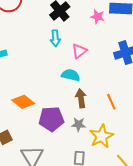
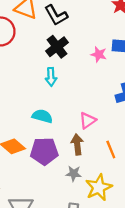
pink triangle: (79, 51) -> (88, 120), moved
cyan semicircle: (71, 75) -> (42, 116), moved
purple pentagon: (51, 119) -> (44, 151), moved

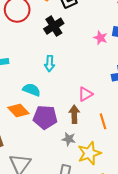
black cross: (57, 47) -> (54, 26), moved
cyan arrow: (51, 77) -> (50, 63), moved
cyan semicircle: (42, 116) -> (32, 90), moved

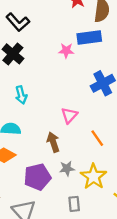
brown arrow: (74, 114) -> (53, 142), moved
purple pentagon: (45, 117) -> (37, 177), moved

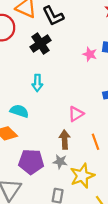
brown arrow: (53, 142) -> (65, 140), moved

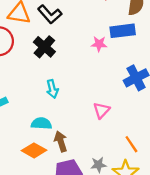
brown arrow: (65, 140) -> (61, 141), moved
orange line: (95, 142) -> (131, 144), moved

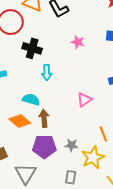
pink star: (99, 44) -> (78, 42), moved
black cross: (44, 47) -> (32, 48), moved, turned -36

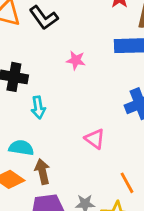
pink triangle: (84, 100) -> (95, 139), turned -42

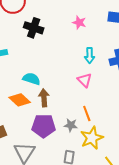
cyan arrow: (38, 107) -> (90, 55), moved
orange line: (127, 183) -> (87, 113), moved

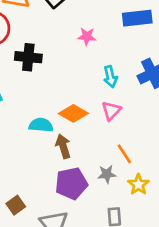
pink triangle: (85, 80) -> (111, 111), turned 42
orange diamond: (20, 100) -> (73, 113), moved
yellow star: (92, 138) -> (138, 185), size x0.7

